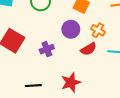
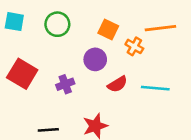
orange cross: (98, 30) -> (134, 46), moved

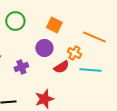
orange line: (160, 28) -> (94, 37), moved, turned 30
orange cross: (134, 46) -> (74, 53), moved

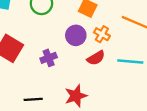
orange cross: (74, 53) -> (102, 34), moved

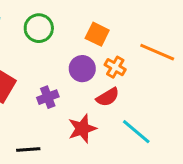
cyan line: (130, 61) -> (136, 132), moved, turned 35
red star: (76, 96) -> (82, 129), moved

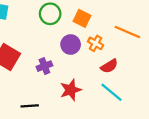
green circle: (39, 28) -> (50, 14), moved
red semicircle: (108, 97) -> (109, 66), moved

